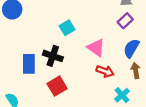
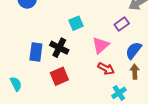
purple rectangle: (125, 21) -> (122, 24), moved
pink triangle: (96, 48) -> (101, 45), turned 36

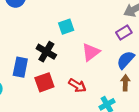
purple rectangle: (122, 24) -> (124, 32), moved
blue rectangle: (36, 52) -> (20, 67), moved
red arrow: (106, 69) -> (77, 85), moved

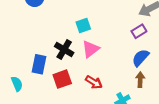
pink triangle: (91, 52) -> (91, 49), moved

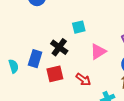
pink triangle: (91, 49) -> (98, 52), moved
cyan semicircle: (17, 84) -> (14, 66), moved

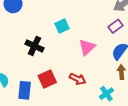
black cross: (59, 47) -> (34, 46), moved
blue rectangle: (35, 59) -> (25, 90), moved

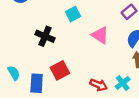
pink triangle: (87, 47) -> (100, 35), turned -42
red arrow: (78, 79) -> (99, 85), moved

